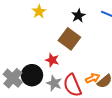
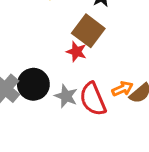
red star: (52, 60) -> (76, 52), moved

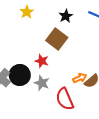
red star: (76, 52) -> (42, 61), moved
red semicircle: (93, 99) -> (65, 99), moved

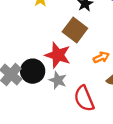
red star: (42, 61) -> (58, 55), size x1.6
orange arrow: (80, 78) -> (101, 57), moved

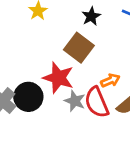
gray star: (58, 80) -> (75, 101), moved
red semicircle: (84, 99) -> (97, 102), moved

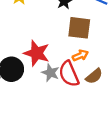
brown square: (79, 48) -> (79, 28), moved, turned -30

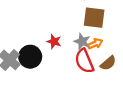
red star: (37, 53) -> (54, 42), size x0.6
gray star: (50, 73) -> (82, 42), moved

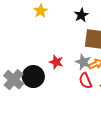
red semicircle: (84, 61) -> (85, 81), size x0.7

